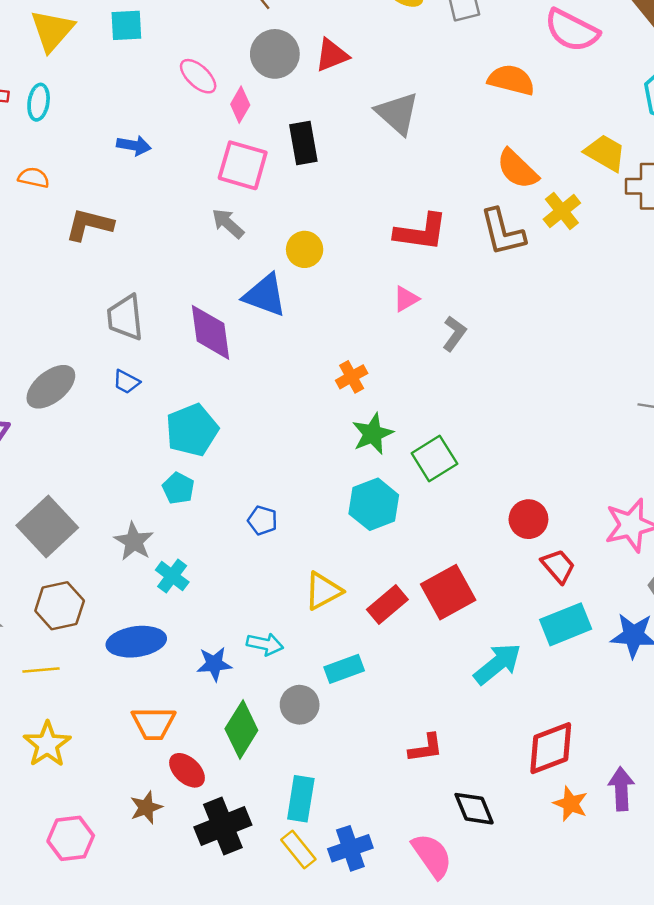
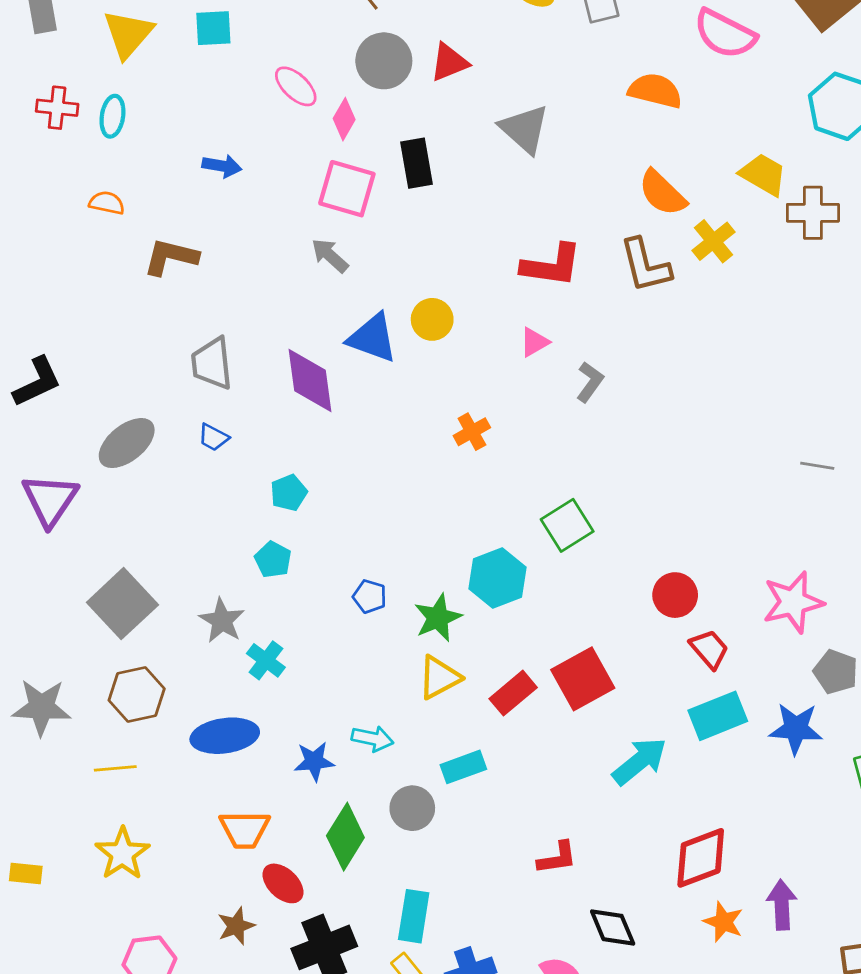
yellow circle: (305, 249) -> (432, 319), moved
cyan pentagon: (192, 430) -> (289, 493), size x0.6
green star: (373, 434) -> (438, 618), moved

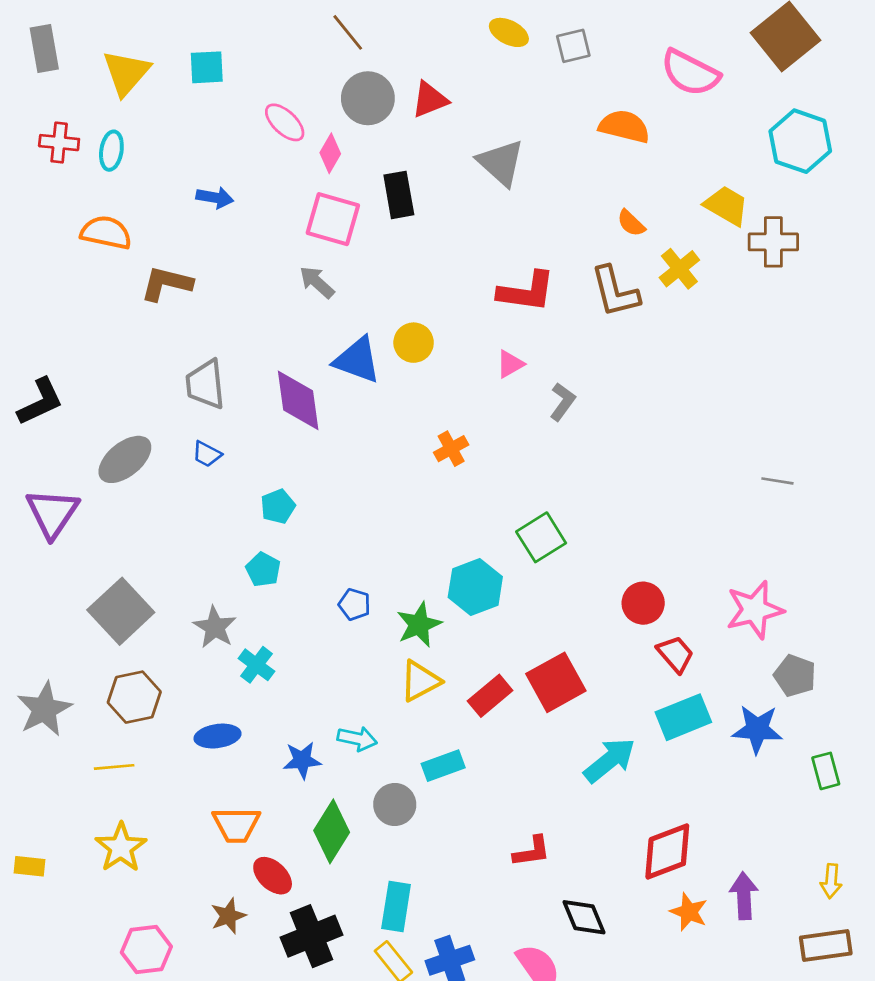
orange semicircle: (662, 193) -> (631, 223), size x0.6
orange semicircle: (107, 203) -> (106, 233), size x1.5
gray star: (41, 707) -> (44, 709), turned -30
blue ellipse: (225, 736) -> (218, 736), size x0.7

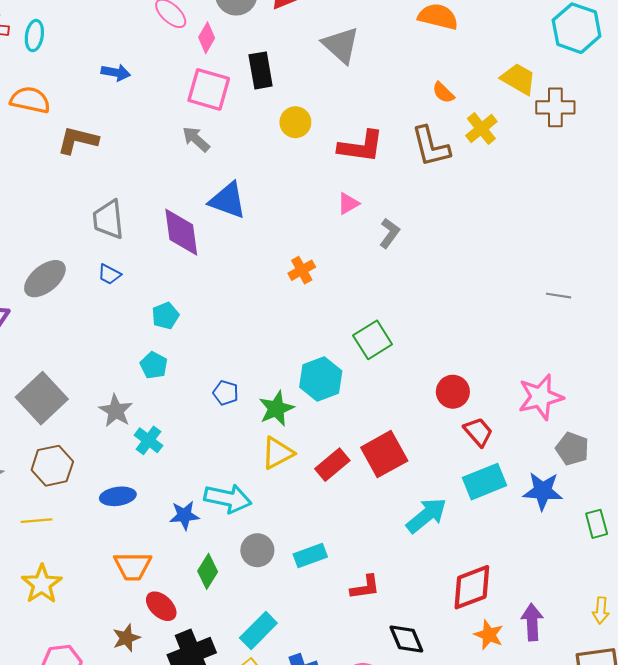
yellow circle: (414, 343) -> (295, 122), moved
cyan arrow: (357, 739) -> (228, 498), size x1.5
cyan rectangle: (443, 766) -> (310, 556), moved
green diamond: (332, 831) -> (208, 571), size x0.7
cyan rectangle: (396, 907) -> (258, 631), turned 36

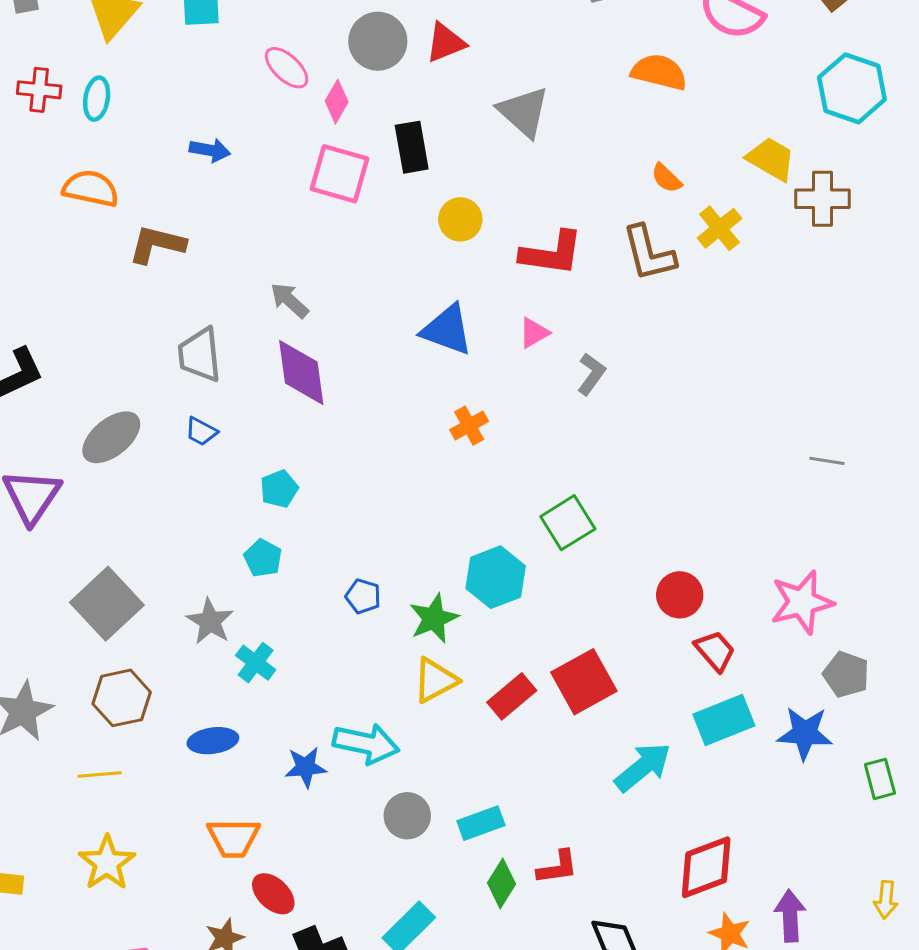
gray arrow: (196, 139) -> (289, 300), moved
blue triangle: (228, 200) -> (447, 330), moved
green diamond: (208, 571) -> (502, 883), moved

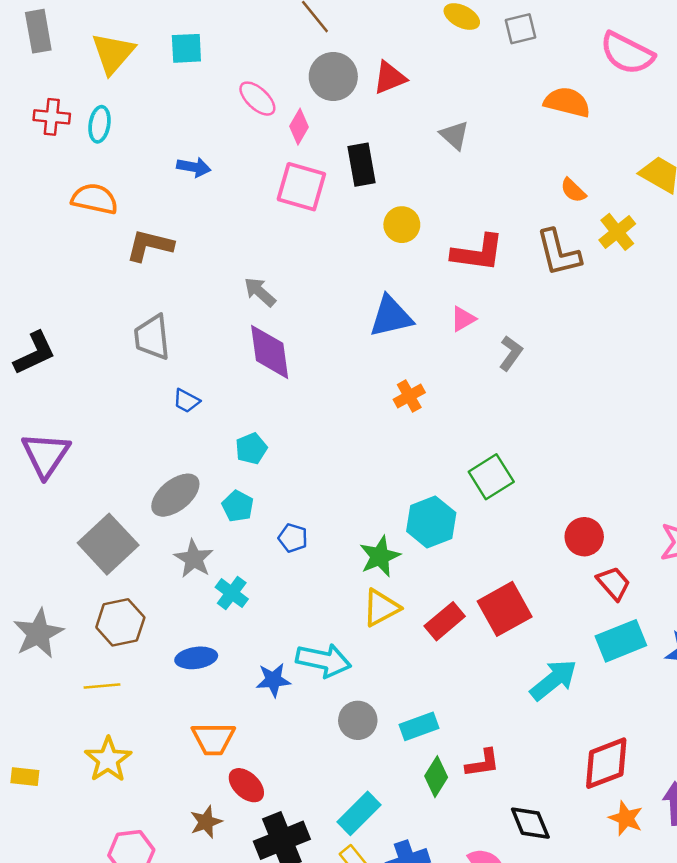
gray triangle: (524, 112) -> (454, 135), size x0.7
blue triangle: (447, 330) -> (391, 316), turned -33
gray trapezoid: (200, 355) -> (152, 337), moved
gray ellipse: (111, 437) -> (175, 495), moved
blue pentagon: (363, 596) -> (293, 538), moved

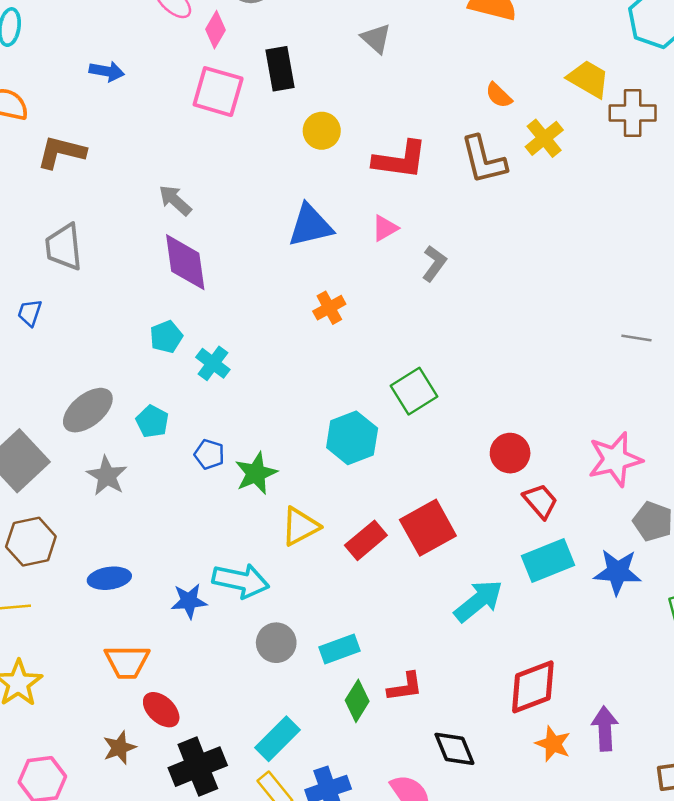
blue trapezoid: (186, 401) -> (30, 313), moved, turned 80
cyan pentagon: (251, 449) -> (166, 337), moved
green star: (380, 556) -> (256, 473), moved
cyan cross: (232, 593) -> (213, 363), moved

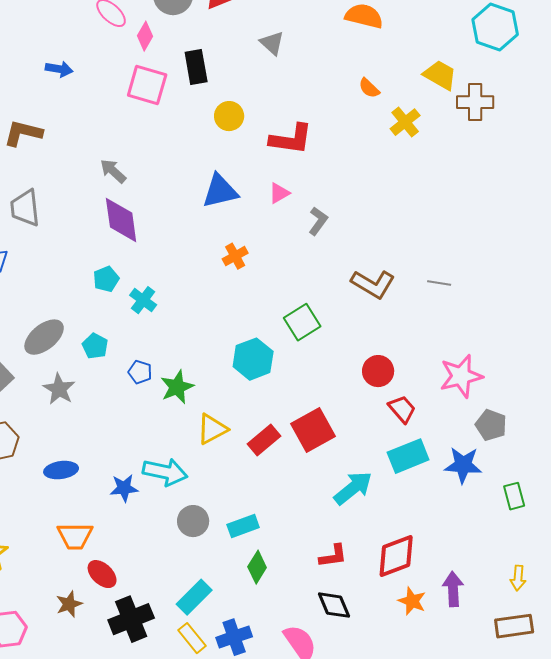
brown L-shape: (484, 160) -> (373, 284), moved, turned -45
gray line: (636, 338) -> (439, 283), moved
red L-shape: (405, 687) -> (333, 556), moved

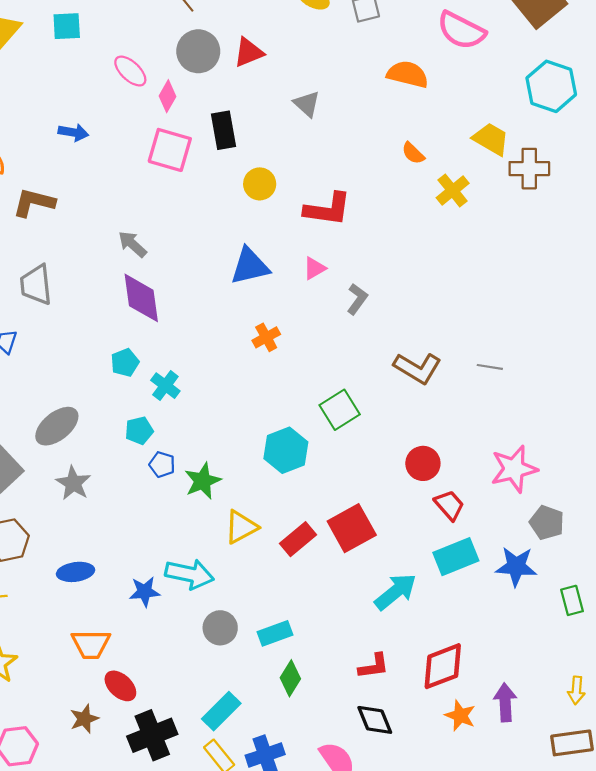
cyan pentagon: (95, 346) -> (139, 431), moved, turned 30

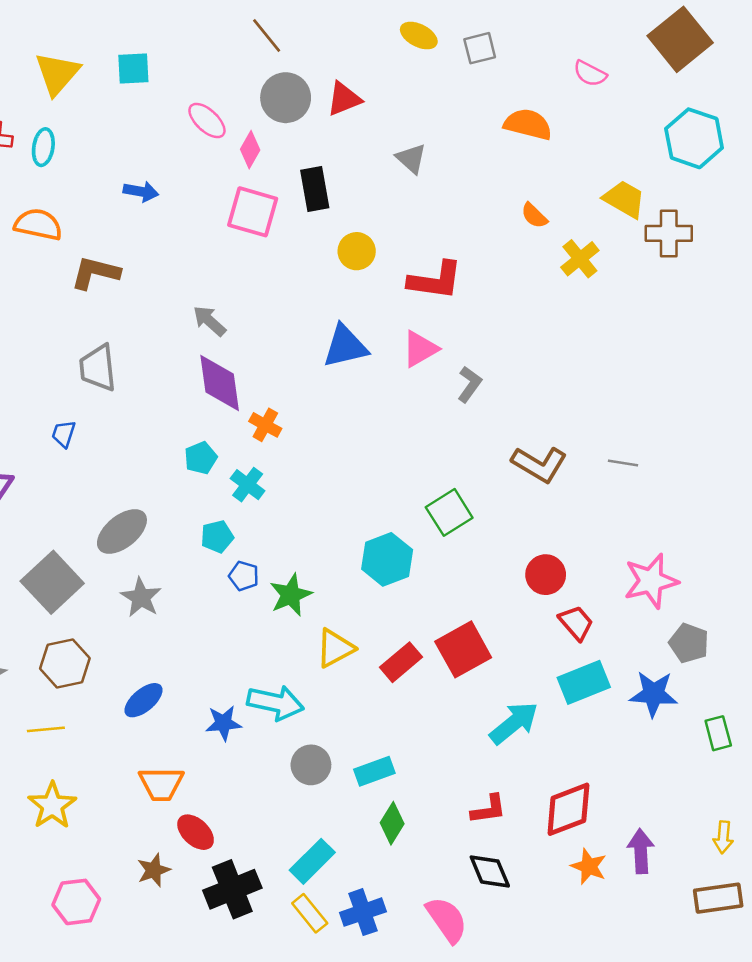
pink semicircle: (461, 30) -> (590, 74), size x0.6
pink triangle: (314, 268) -> (420, 349), size x1.4
orange cross: (266, 337) -> (265, 425), moved, turned -32
blue ellipse: (76, 572) -> (144, 700), turned -32

